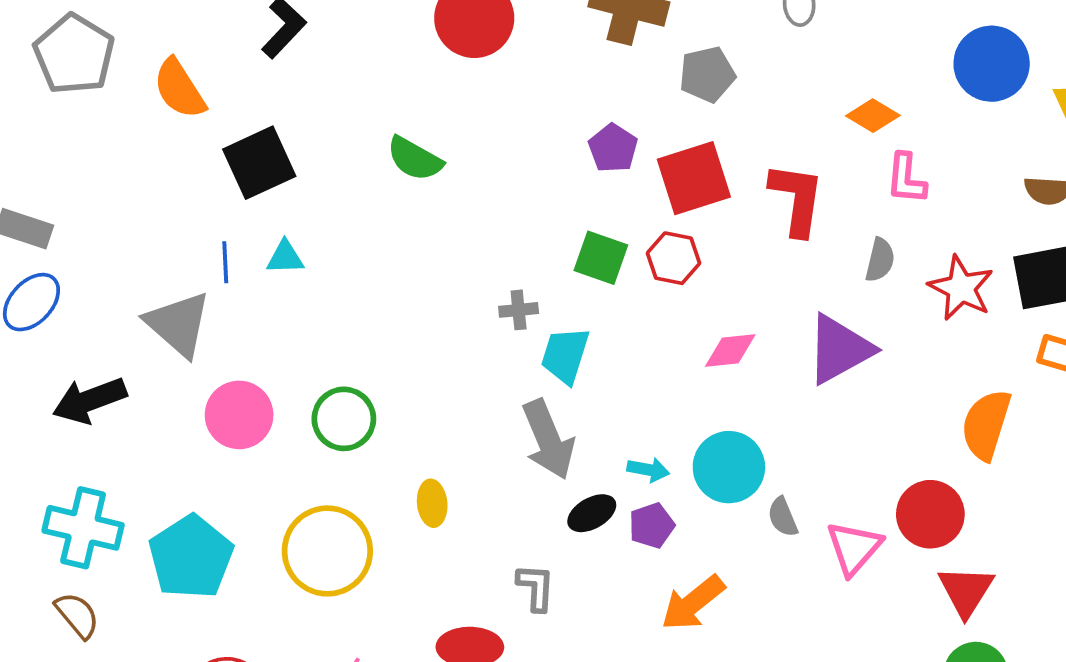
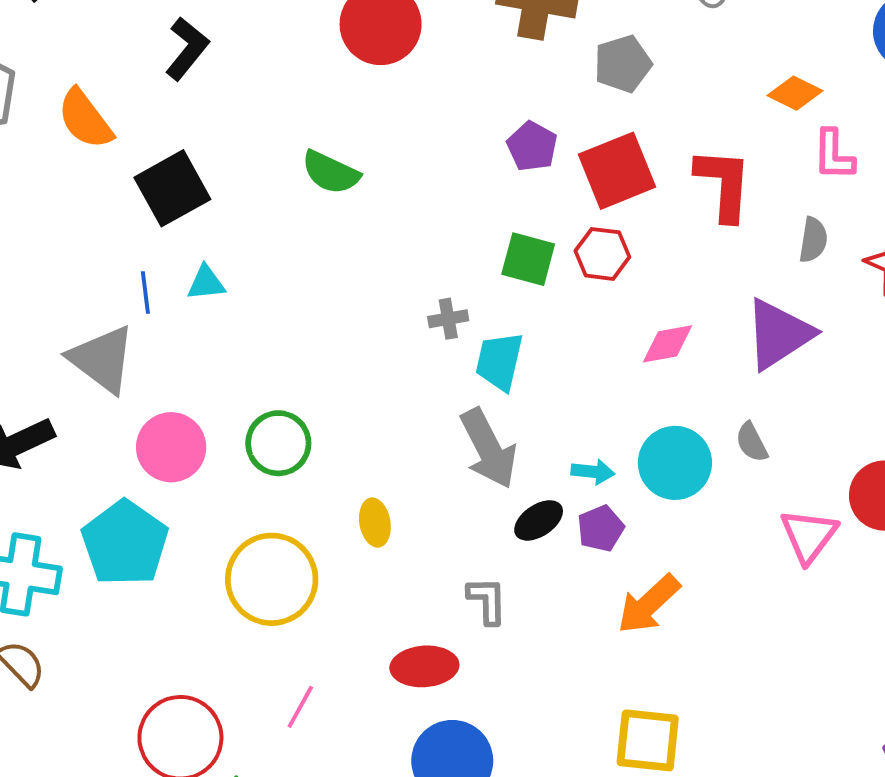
gray semicircle: (783, 517) -> (752, 442), moved
cyan pentagon: (191, 557) -> (125, 543), moved

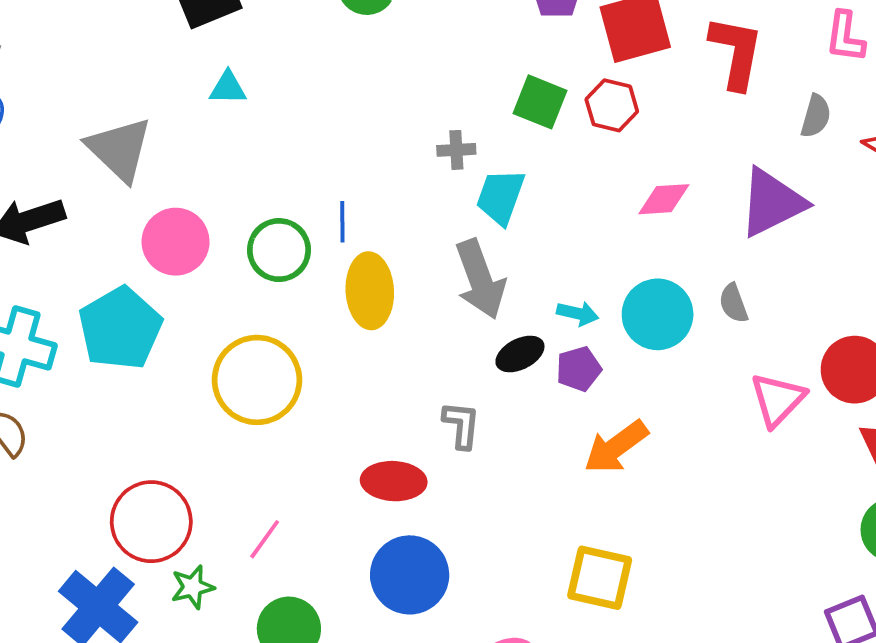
blue line: (145, 292) -> (342, 222), moved
yellow ellipse: (375, 523) -> (370, 291), moved, size x1.6
pink line: (300, 707) -> (265, 539), moved

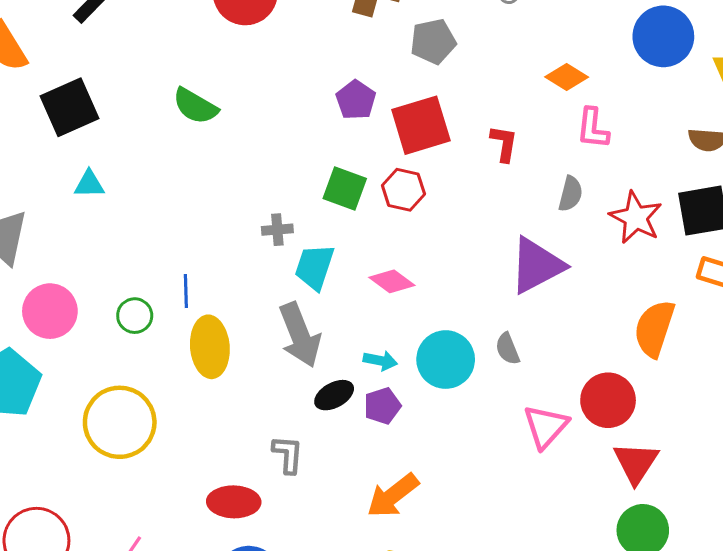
red L-shape: (736, 52) -> (504, 143), size x0.6
pink diamond: (664, 199) -> (392, 281), moved, turned 42
green circle: (279, 250) -> (135, 316), size x0.7
orange arrow: (616, 447) -> (393, 496), moved

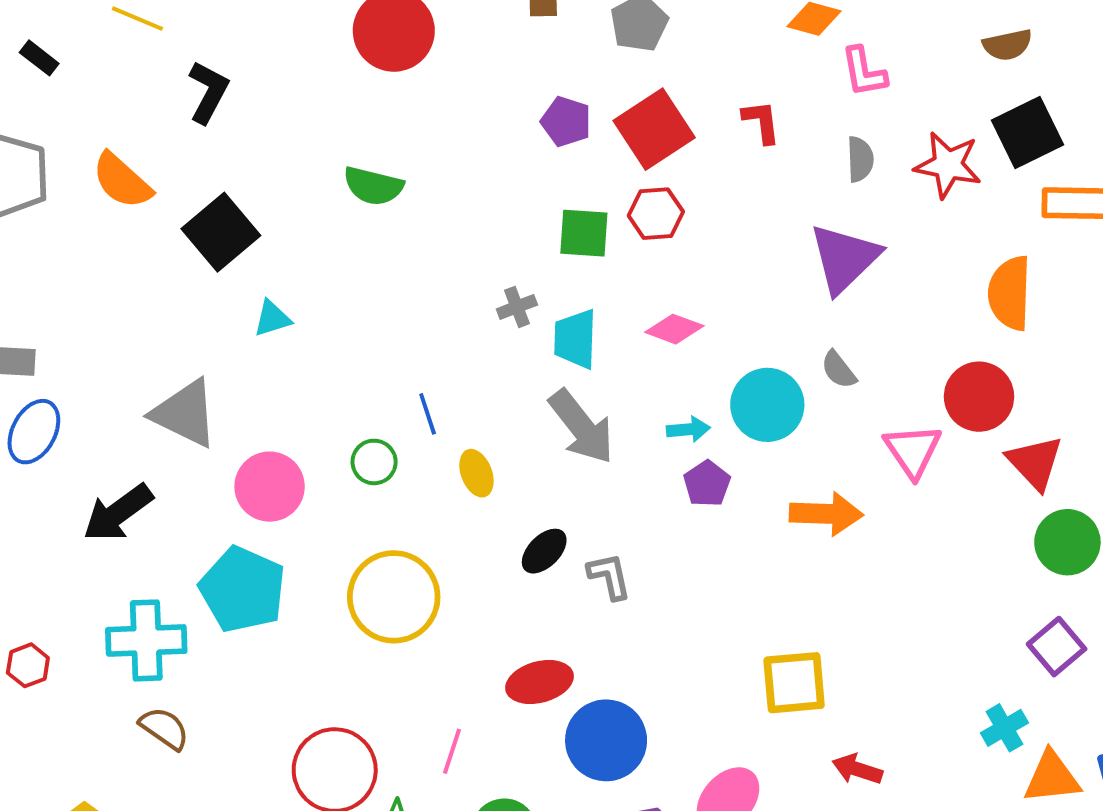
yellow ellipse: (210, 347) -> (476, 473), size x0.6
black ellipse: (334, 395) -> (544, 551), moved
orange arrow: (393, 496) -> (826, 514), moved, turned -124
red ellipse: (234, 502) -> (540, 682), moved

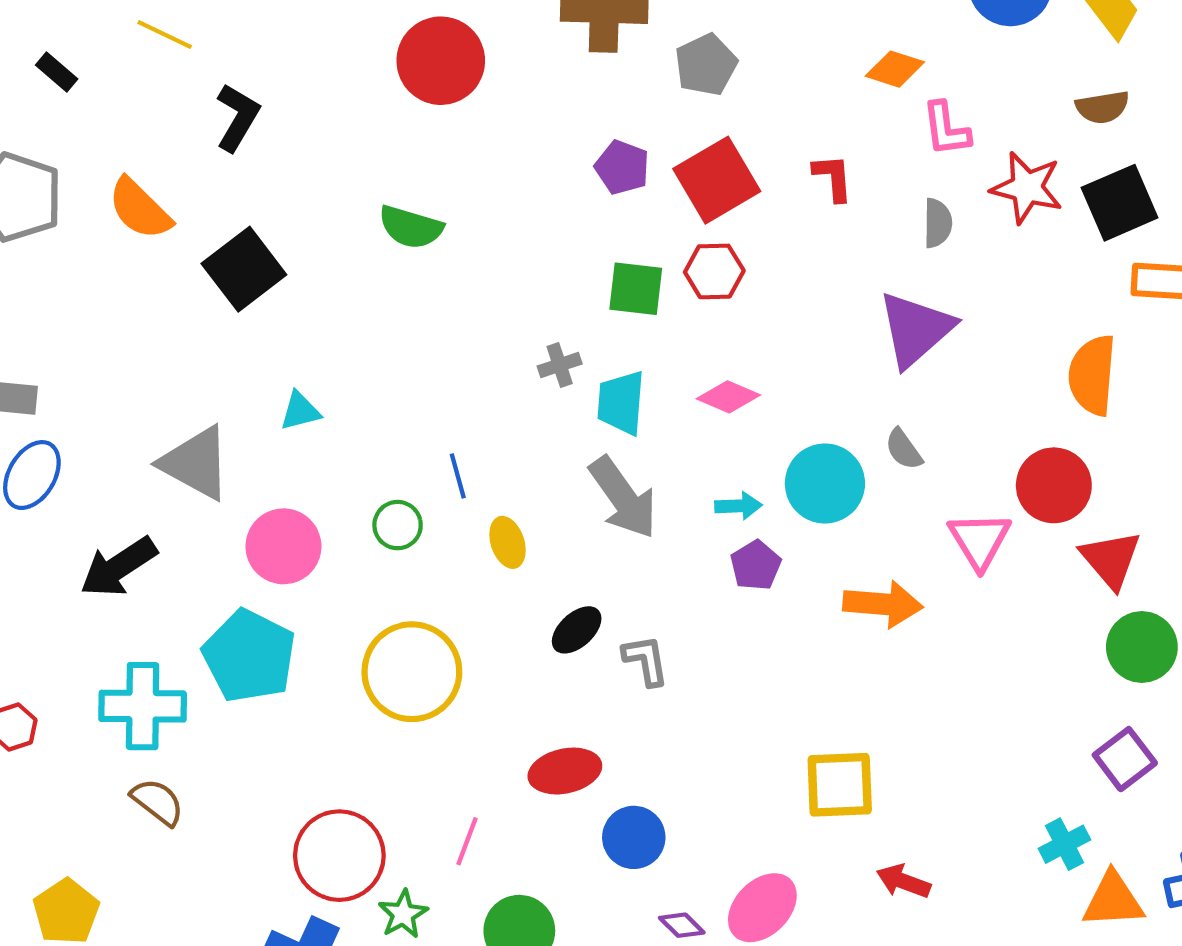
red star: (948, 165) -> (1027, 188), moved
cyan triangle: (272, 318) -> (300, 411), moved
blue circle: (606, 740) -> (634, 837), size x0.7

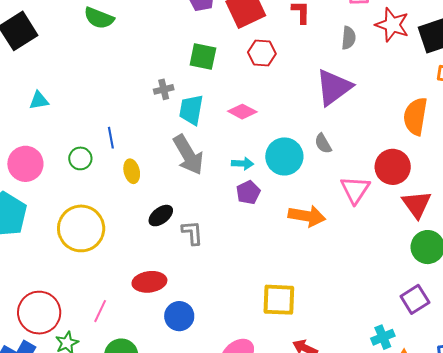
red hexagon: (714, 271) -> (262, 53), moved

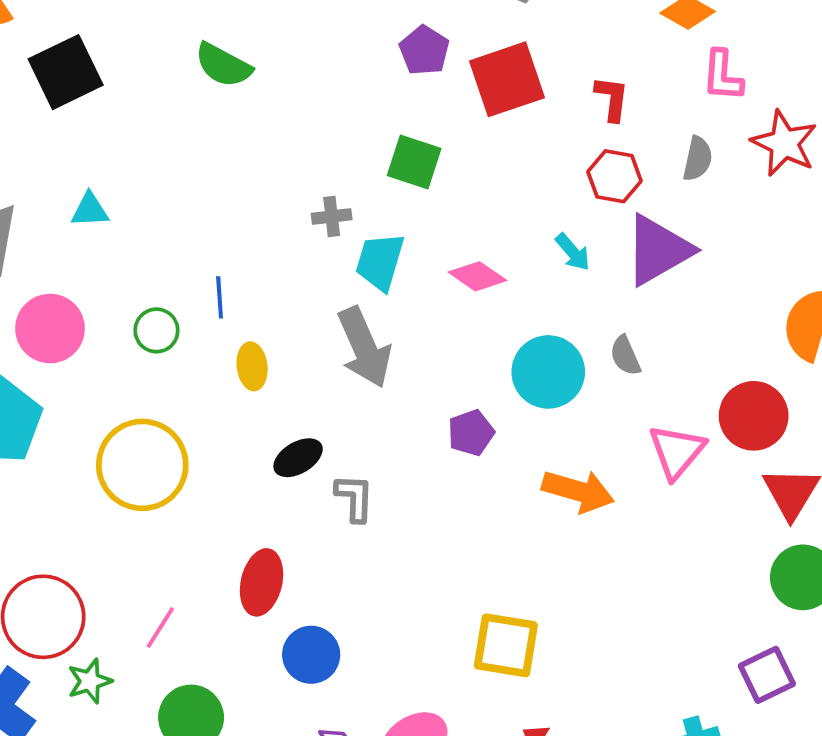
red hexagon: (262, 53) -> (615, 176), moved
cyan arrow: (243, 164) -> (573, 252), moved, turned 40
red ellipse: (149, 282) -> (262, 582), turned -76

